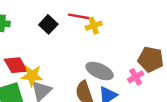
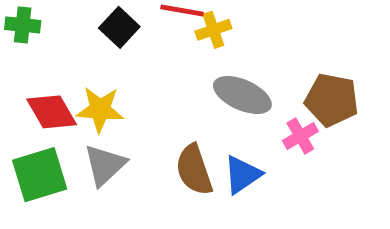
gray ellipse: (100, 71) -> (242, 95), moved
yellow star: (32, 76) -> (100, 109), moved

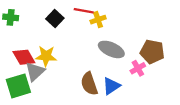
gray triangle: (105, 165) -> (35, 72), moved

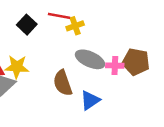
pink cross: (138, 68) -> (115, 66), moved, turned 32
brown semicircle: (89, 84) -> (63, 83), moved

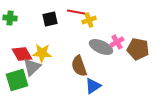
black square: (27, 25) -> (50, 19), turned 35
pink cross: (115, 66) -> (117, 42), moved, turned -32
blue triangle: (90, 100) -> (93, 86), moved

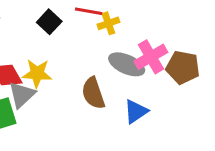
black square: (50, 19) -> (49, 22), turned -35
pink cross: (117, 42) -> (151, 57), size x1.5
blue triangle: (93, 86) -> (136, 111), moved

